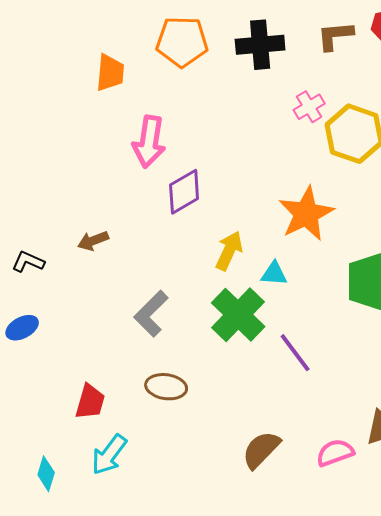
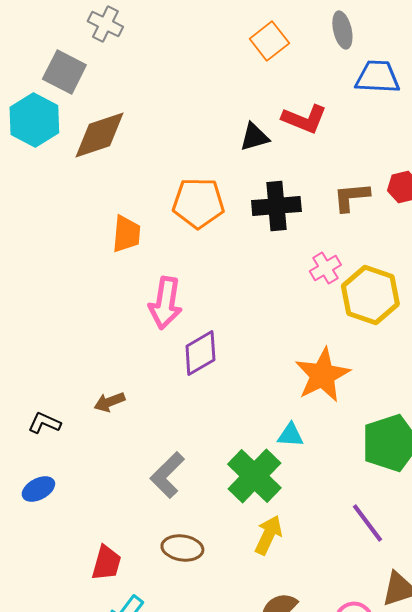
yellow arrow: (229, 251) -> (268, 535), moved
purple line: (295, 353) -> (367, 523), moved

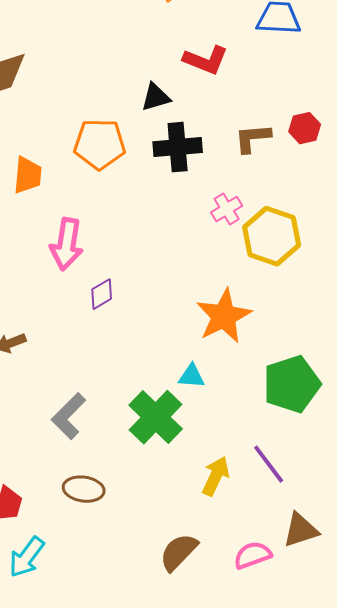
black triangle: (254, 137) -> (156, 97), moved
purple diamond: (200, 353) -> (102, 294), size x0.7
yellow arrow: (268, 535) -> (216, 476), moved

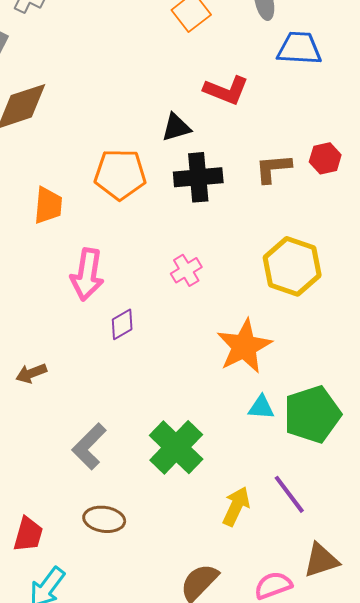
pink cross: (227, 209) -> (186, 270), moved
cyan triangle: (192, 376) -> (261, 407), moved

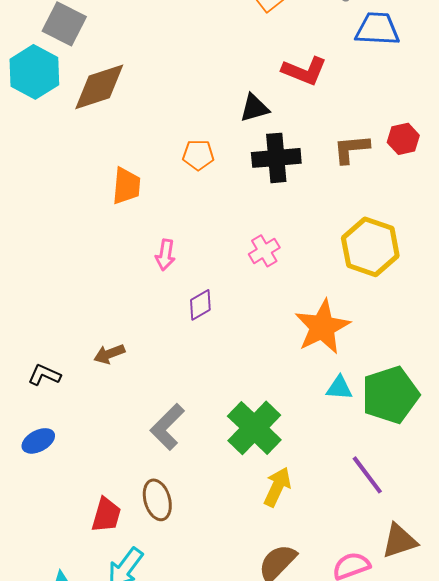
orange pentagon: (120, 174) -> (198, 155), size x0.6
pink arrow: (87, 274) -> (165, 255), size x0.6
yellow arrow: (236, 506) -> (277, 487), moved
brown ellipse: (104, 519) -> (157, 500), moved, turned 66

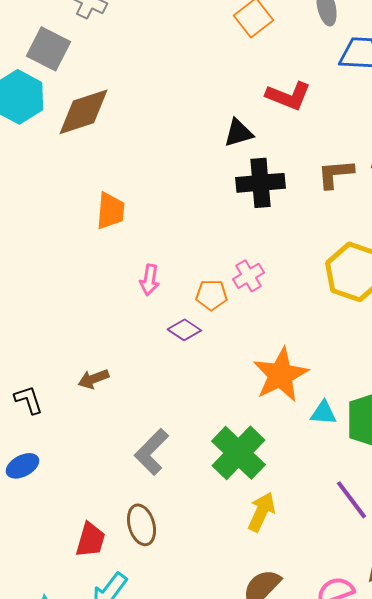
orange pentagon: (198, 155) -> (211, 295), moved
purple diamond: (200, 305) -> (184, 330), turned 64
orange star: (322, 327) -> (280, 375), moved
black L-shape: (44, 375) -> (28, 400), turned 48

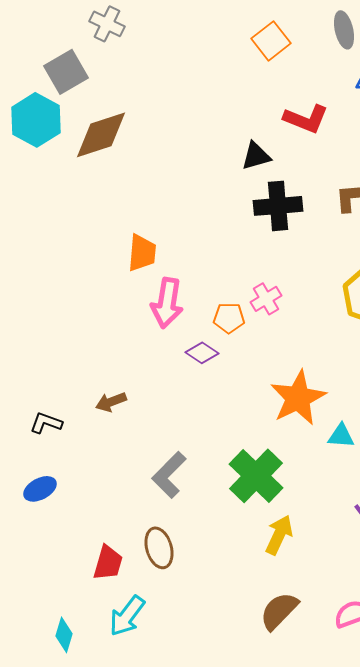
gray square: (48, 49) -> (66, 72), turned 33
orange trapezoid: (110, 211) -> (142, 253), moved
pink arrow: (149, 280) -> (167, 303), size x1.6
black L-shape: (28, 400) -> (46, 423), turned -52

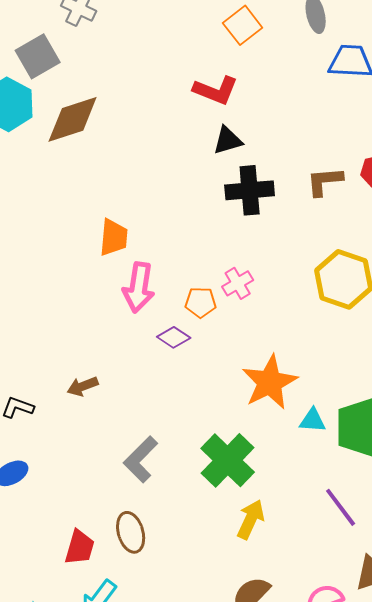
red L-shape: (306, 119) -> (216, 90), moved

